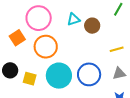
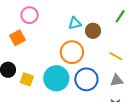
pink circle: (39, 18) -> (30, 15), moved, size x0.7
orange circle: (46, 47) -> (72, 52), moved
yellow line: (117, 49) -> (116, 56), turned 40

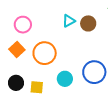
orange circle: (72, 52) -> (45, 53), moved
cyan circle: (56, 78) -> (65, 79), size x0.6

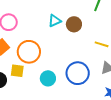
yellow square: (37, 87) -> (17, 71), moved

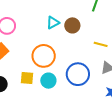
orange circle: (29, 52) -> (44, 56), moved
yellow square: (17, 71) -> (27, 78), moved

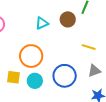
brown circle: (72, 25) -> (68, 19), moved

